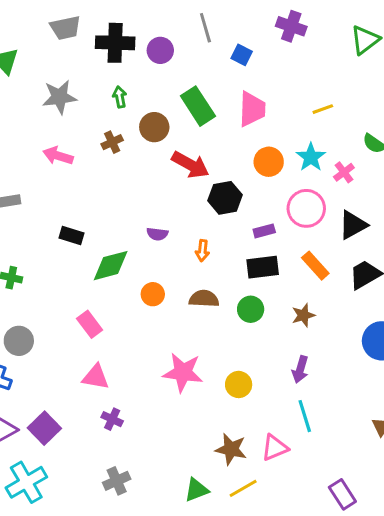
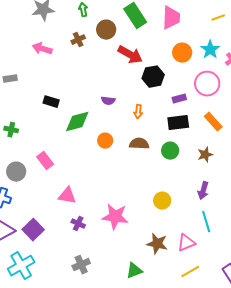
pink rectangle: (90, 324) -> (45, 161), moved
pink star: (183, 372) -> (115, 217), moved
yellow line: (243, 488) -> (190, 272), moved

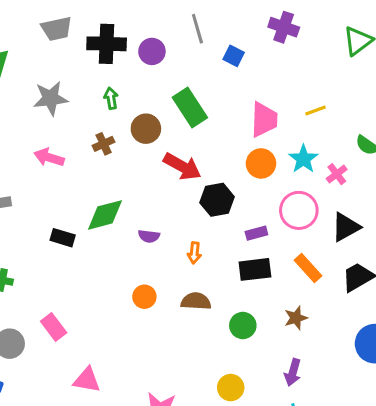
pink trapezoid: (171, 18) -> (264, 120), moved
green diamond: (77, 122) -> (105, 215), moved
green circle: (170, 151) -> (243, 325), moved

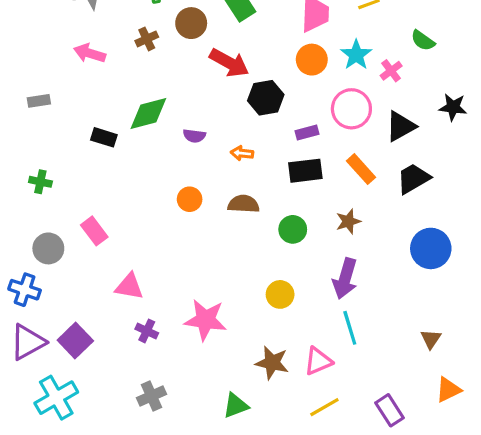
orange arrow: (194, 253) -> (242, 153), turned 90
purple arrow: (293, 372) -> (345, 279), size x1.4

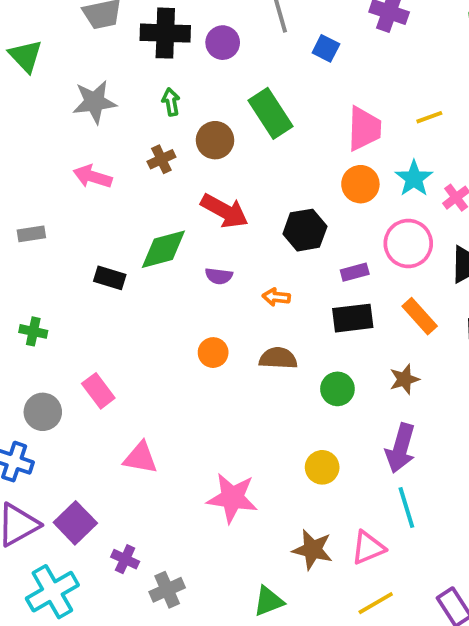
red arrow: (229, 63) -> (225, 211), moved
purple cross: (147, 331) -> (125, 559), moved

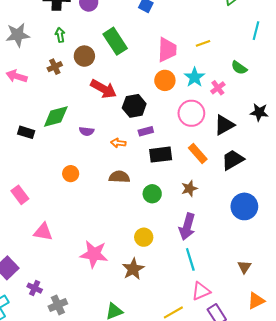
red arrow: (225, 211) -> (103, 89), moved
purple rectangle: (355, 272) -> (146, 131), moved
orange circle: (213, 353) -> (71, 174), moved
pink triangle: (368, 548) -> (201, 291), moved
brown star: (313, 550) -> (133, 269), moved, turned 30

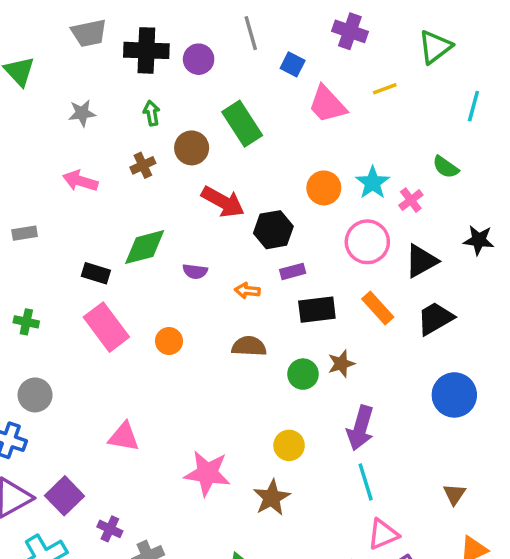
gray star: (18, 35) -> (82, 113), size x0.7
yellow line: (203, 43) -> (385, 89), moved
pink trapezoid: (167, 50) -> (327, 104), moved, turned 135
brown star: (189, 188) -> (341, 364), moved
pink rectangle: (20, 195) -> (106, 327), moved, size x1.5

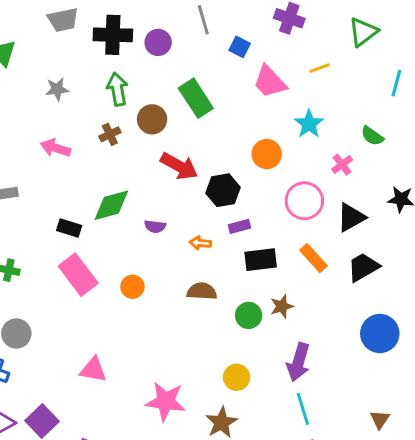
green arrow: (152, 113) -> (117, 89), size x1.5
cyan star: (373, 183) -> (309, 124), moved

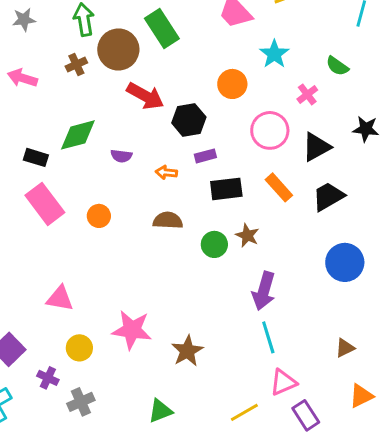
brown circle: (152, 119) -> (118, 49), size x1.4
brown star: (282, 306) -> (247, 235), turned -30
yellow circle: (237, 377) -> (79, 348), moved
brown triangle: (380, 419) -> (345, 348), turned 30

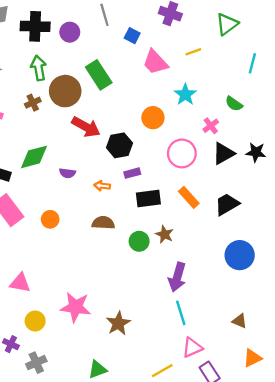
black triangle: (316, 147) -> (223, 153), moved
brown triangle: (345, 348) -> (240, 321), turned 49

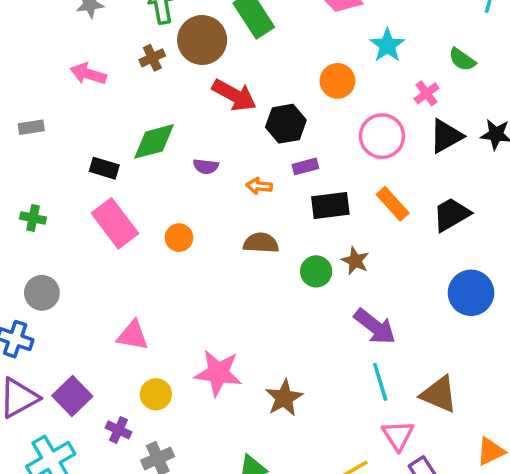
purple arrow: (177, 277) -> (375, 327), turned -68
brown triangle: (240, 321) -> (439, 394), moved, size x1.6
pink triangle: (192, 348) -> (398, 435), turned -40

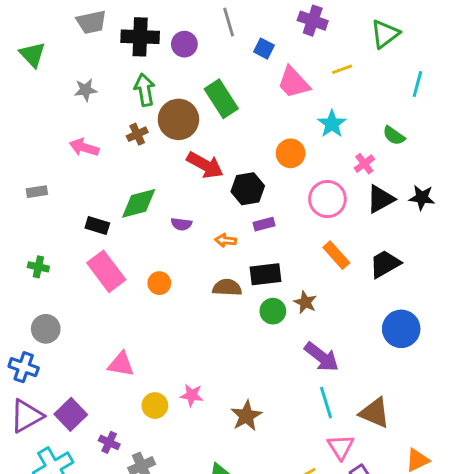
black rectangle: (330, 206) -> (265, 274), moved
pink star: (218, 373) -> (192, 395), size x0.6
yellow circle: (156, 394) -> (155, 406), moved

